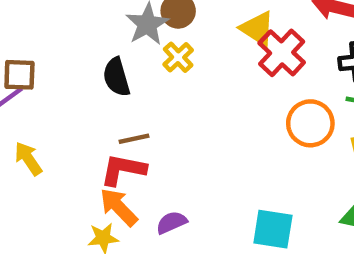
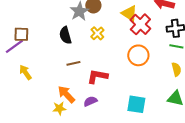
yellow cross: (178, 57) -> (97, 33), moved
orange circle: (310, 123) -> (138, 55), moved
red L-shape: (123, 170) -> (97, 76), moved

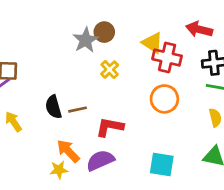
red cross: (140, 24) -> (167, 57), turned -30
black semicircle: (65, 35) -> (53, 107), moved
purple semicircle: (90, 101) -> (100, 160), size x1.5

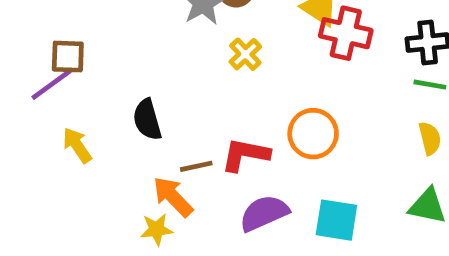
orange circle: (164, 99) -> (313, 134), moved
brown line: (78, 110) -> (196, 166), moved
purple semicircle: (100, 160) -> (264, 213), moved

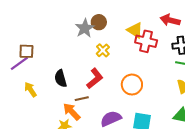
red L-shape: (245, 155) -> (95, 78), moved, turned 130

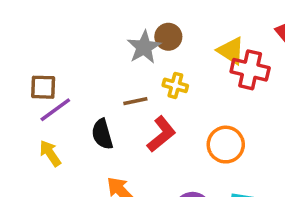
yellow cross: (103, 50) -> (175, 85), turned -32
purple line: (19, 63) -> (55, 110), moved
brown line: (82, 99) -> (135, 101), moved

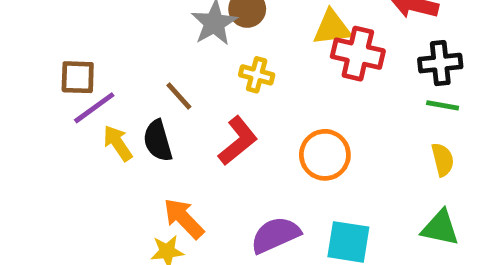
yellow triangle: (231, 51) -> (332, 28), turned -40
brown line: (135, 101) -> (179, 96), moved, turned 60
yellow arrow: (50, 153) -> (118, 143), moved

